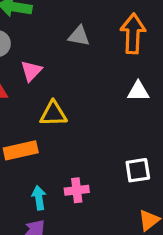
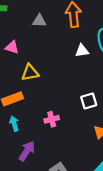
pink triangle: (31, 71) -> (12, 47), turned -48
cyan arrow: (39, 198) -> (14, 124), moved

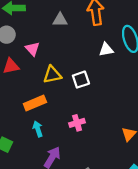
pink triangle: (12, 47) -> (32, 49), turned 32
white square: (89, 101) -> (81, 80), moved

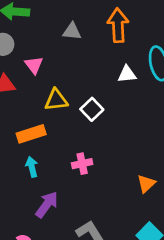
white square: (81, 80) -> (92, 109), turned -30

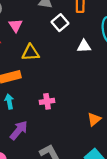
white triangle: (127, 74) -> (84, 46), moved
white square: (92, 109) -> (60, 23), moved

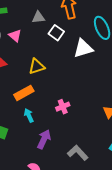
pink triangle: (16, 25) -> (15, 36), moved
white triangle: (84, 46) -> (83, 48), size x1.5

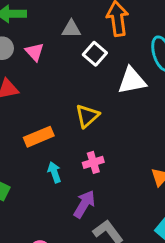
yellow triangle: (37, 66) -> (87, 116), moved, turned -30
cyan arrow: (29, 115) -> (54, 172), moved
purple arrow: (44, 139) -> (84, 204), moved

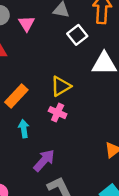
orange rectangle: (39, 137) -> (16, 96), turned -35
pink cross: (93, 162) -> (58, 113), moved, turned 30

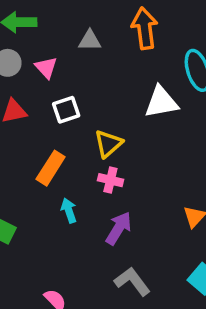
white square: (77, 35) -> (66, 110), moved, turned 30
purple arrow: (44, 160) -> (119, 228), moved

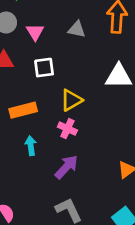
gray triangle: (90, 40) -> (77, 29), moved
orange rectangle: (51, 168) -> (23, 110), turned 32

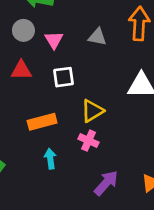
purple arrow: (66, 167) -> (106, 183), moved

